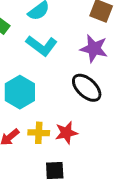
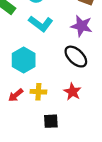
red star: (66, 133) -> (72, 92), moved, turned -30

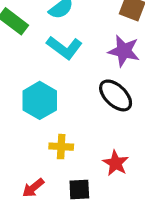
red star: (72, 92) -> (116, 163), moved
red arrow: (16, 95) -> (33, 188), moved

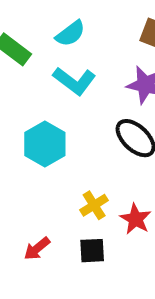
yellow cross: (61, 147) -> (94, 205), moved, turned -35

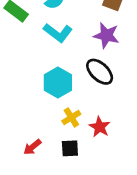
cyan hexagon: (45, 144) -> (58, 82), moved

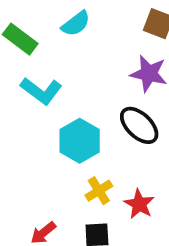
cyan L-shape: (58, 33) -> (41, 91), moved

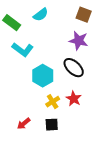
red star: (139, 204) -> (74, 99), moved

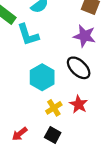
cyan L-shape: (23, 50) -> (28, 35), moved, turned 35
black square: (52, 125) -> (53, 135), turned 32

